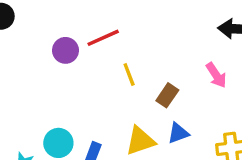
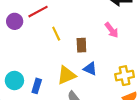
brown rectangle: (167, 95) -> (81, 45), turned -32
blue triangle: (178, 133) -> (90, 69), turned 48

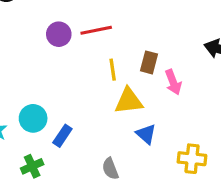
pink arrow: (112, 30) -> (173, 82), moved
brown rectangle: (81, 45) -> (149, 62), moved
yellow triangle: (66, 75) -> (129, 101), moved

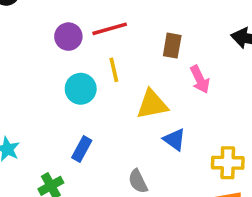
brown rectangle: (149, 62) -> (172, 46), moved
yellow line: (113, 70) -> (114, 70), moved
cyan circle: (33, 118) -> (81, 89), moved

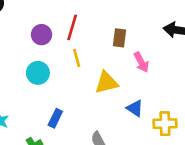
red line: (110, 29) -> (72, 27), turned -55
cyan circle: (81, 89) -> (38, 73), moved
blue triangle: (174, 140) -> (135, 108), moved

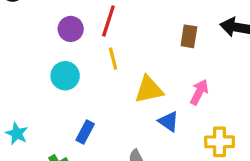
brown rectangle: (119, 38) -> (189, 36), moved
pink arrow: (141, 62) -> (199, 92), moved, turned -126
blue triangle: (135, 108) -> (169, 121), moved

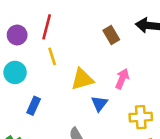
brown rectangle: (189, 36) -> (111, 35), turned -36
blue triangle: (169, 121) -> (99, 104), turned 36
blue rectangle: (85, 132) -> (34, 106), moved

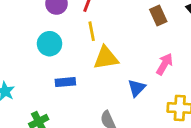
yellow triangle: (82, 79) -> (106, 58), moved
blue rectangle: (34, 106) -> (65, 82), turned 54

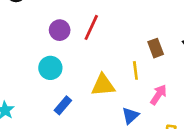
yellow line: (92, 31) -> (135, 70), moved
blue rectangle: (65, 82) -> (63, 105), turned -48

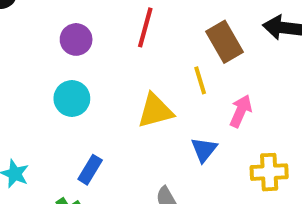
red line: (91, 27) -> (145, 27), moved
brown rectangle: (156, 48) -> (225, 42), size x1.4
blue rectangle: (63, 105) -> (90, 170), moved

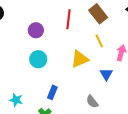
brown rectangle: (225, 42) -> (98, 14), moved

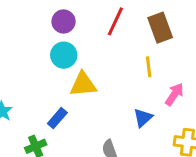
cyan circle: (38, 59) -> (64, 55), moved
yellow triangle: (80, 59) -> (83, 84), moved

